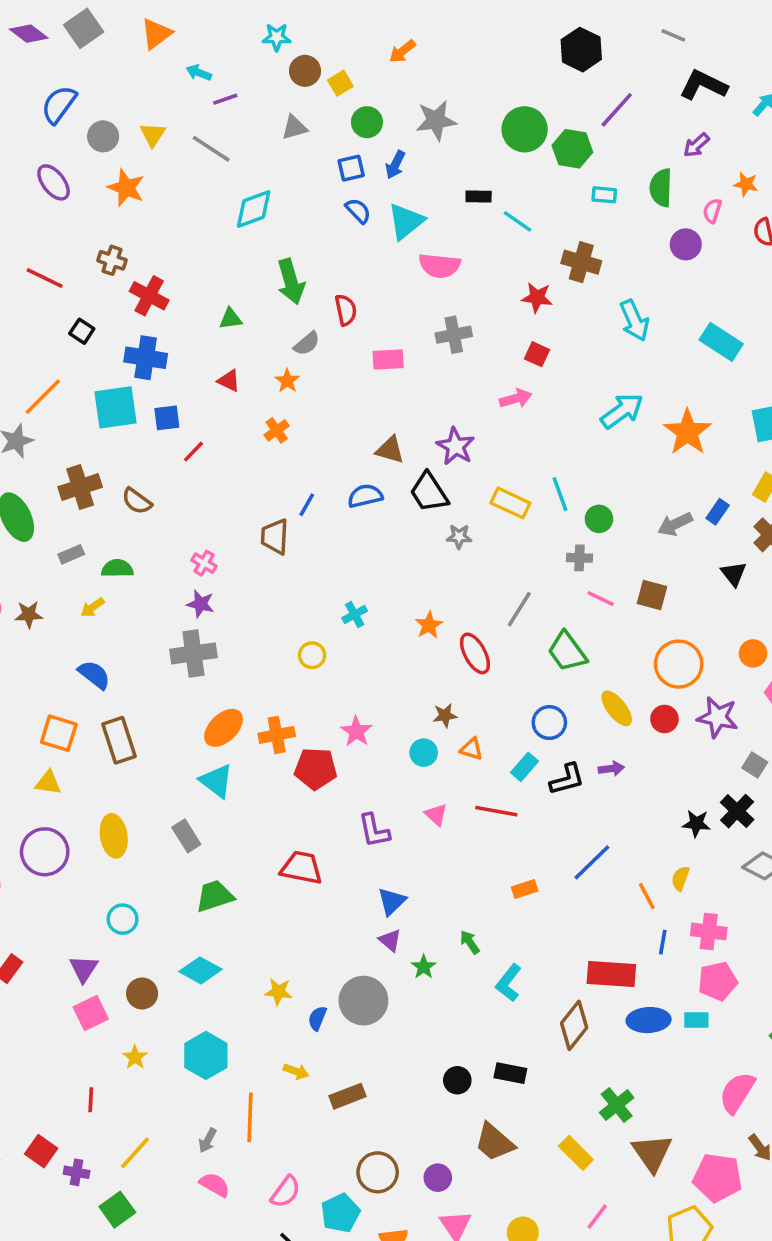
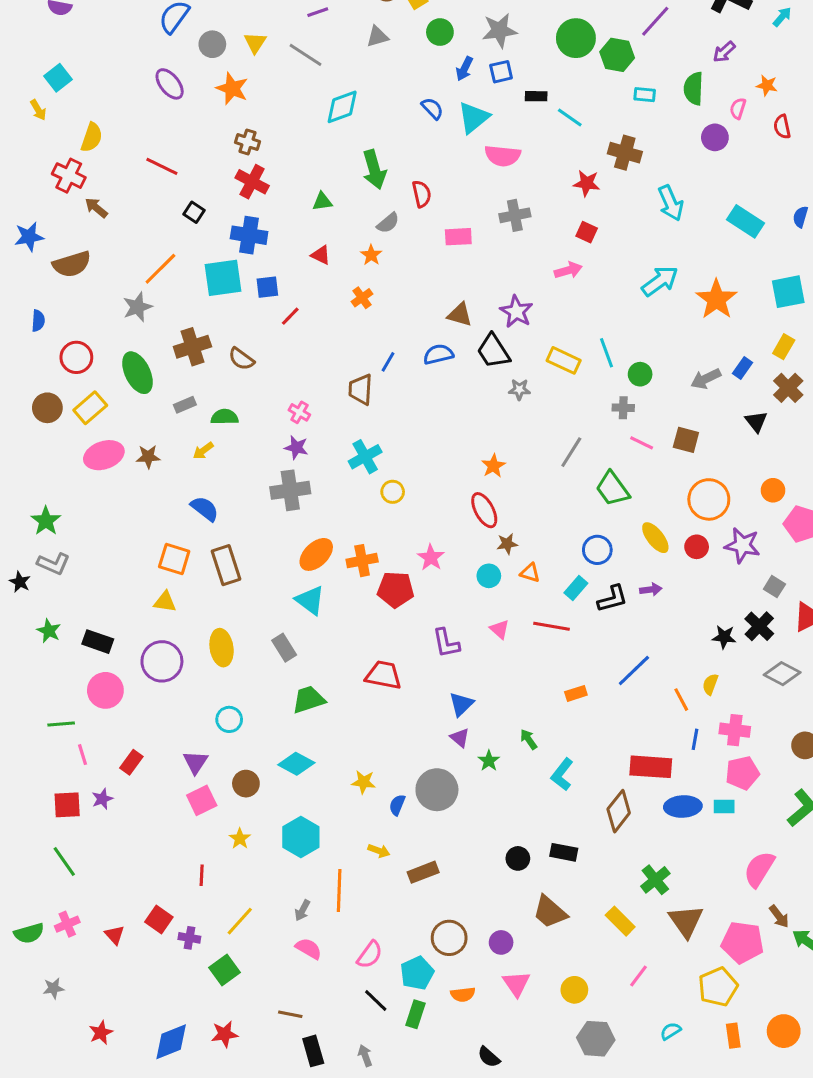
blue square: (351, 168) -> (501, 72), moved
brown cross: (112, 260) -> (247, 142), moved
cyan cross: (355, 614) -> (365, 457), moved, size x1.5
red ellipse: (475, 653) -> (484, 510), moved

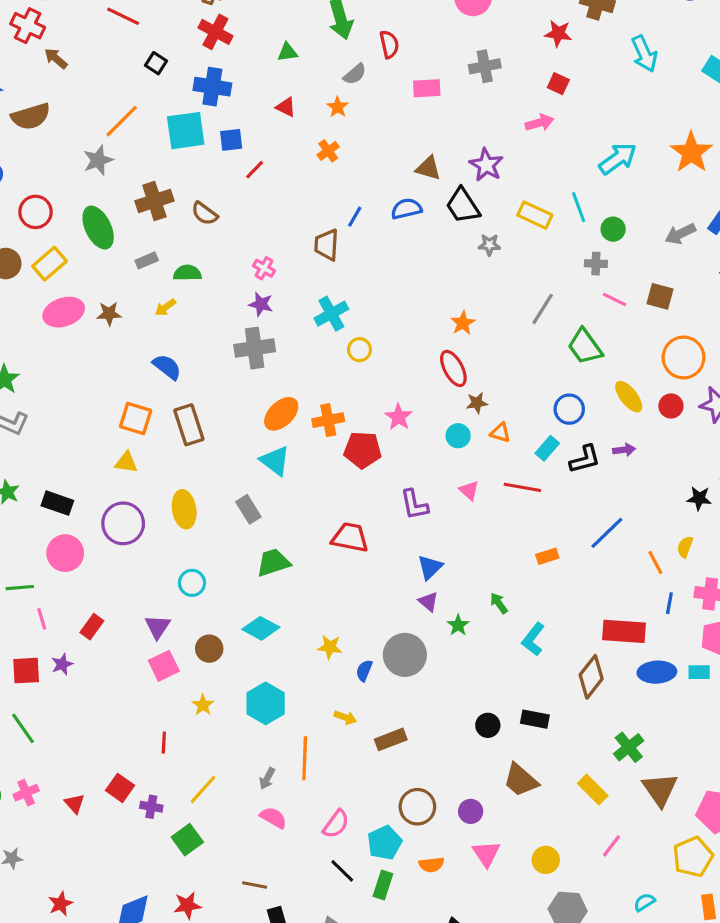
cyan arrow: (660, 281) -> (618, 159), moved

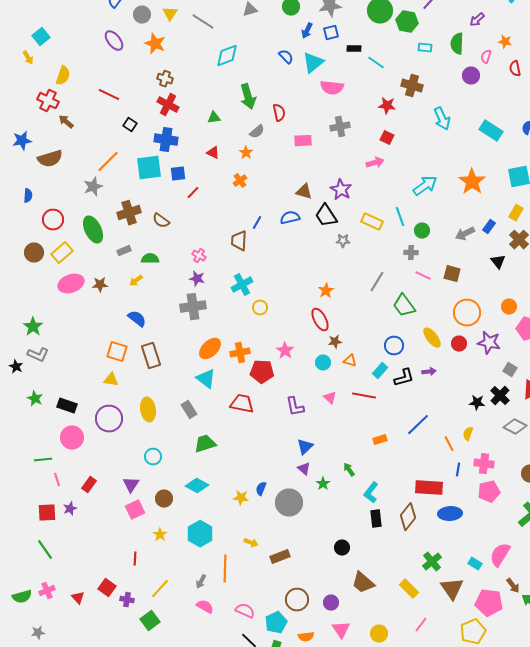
red trapezoid: (350, 537) -> (242, 404), moved
blue semicircle: (364, 671) -> (261, 489), moved
cyan rectangle: (699, 672) -> (475, 564), moved, turned 32
black rectangle: (535, 719) -> (376, 519), moved, turned 72
pink semicircle: (336, 824) -> (245, 611), turned -102

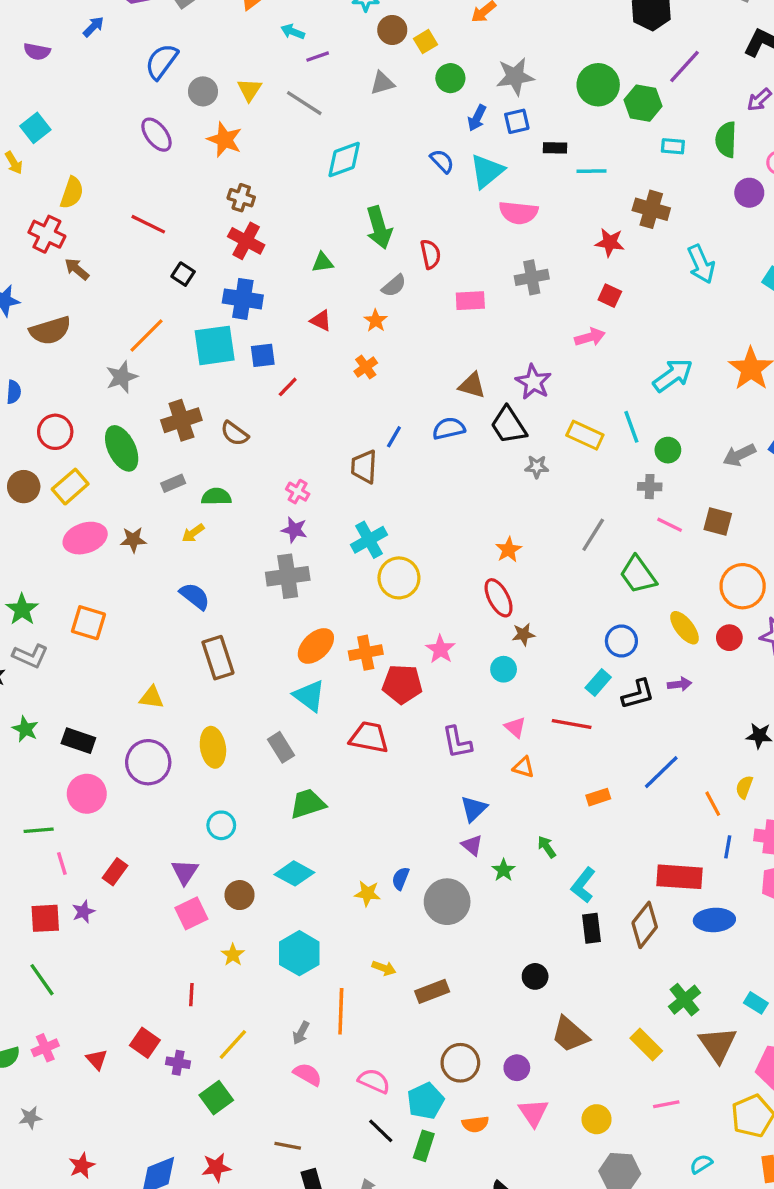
cyan line: (376, 63) -> (592, 171), turned -36
yellow circle: (260, 308) -> (399, 578), size x1.6
orange square: (117, 352) -> (88, 623), moved
orange triangle: (350, 361) -> (523, 767), moved
pink line: (421, 625) -> (666, 1104), turned 42

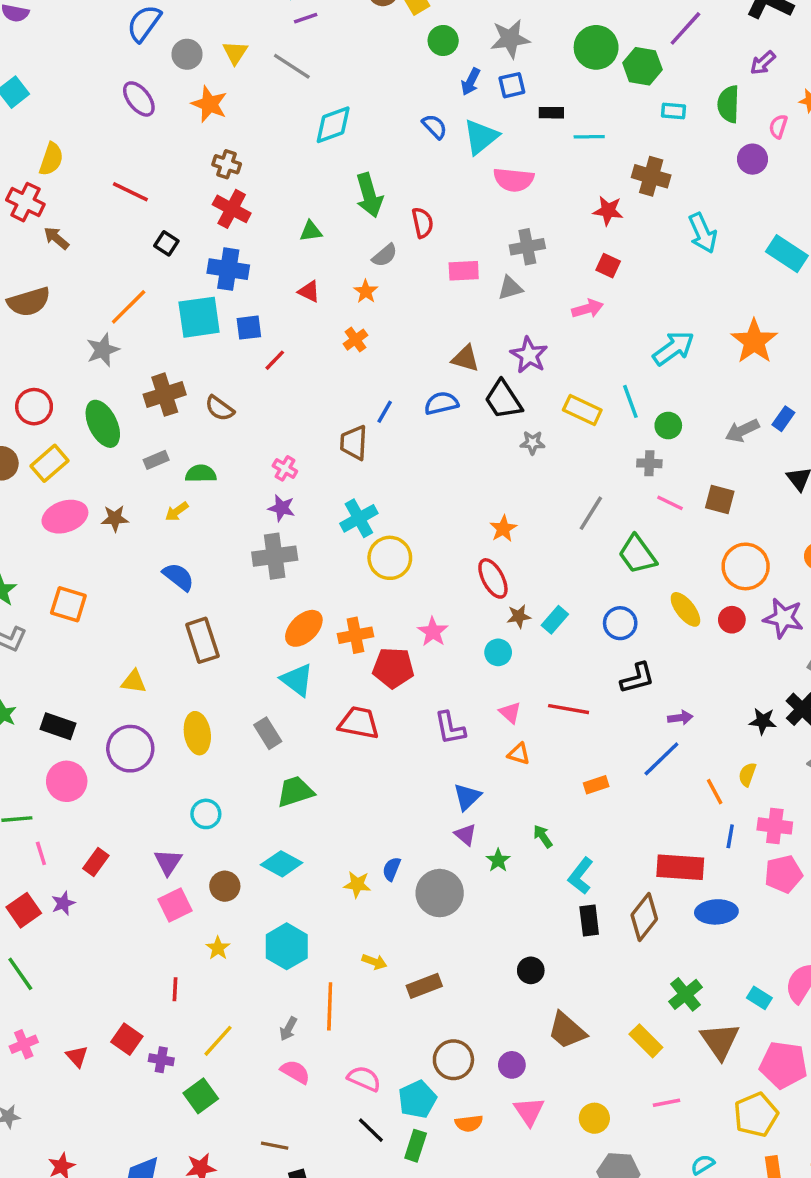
gray triangle: (382, 83) -> (510, 288), moved
cyan rectangle: (598, 683) -> (555, 620), moved
purple arrow: (680, 684) -> (680, 718), moved
red square: (45, 918) -> (24, 910), turned -32

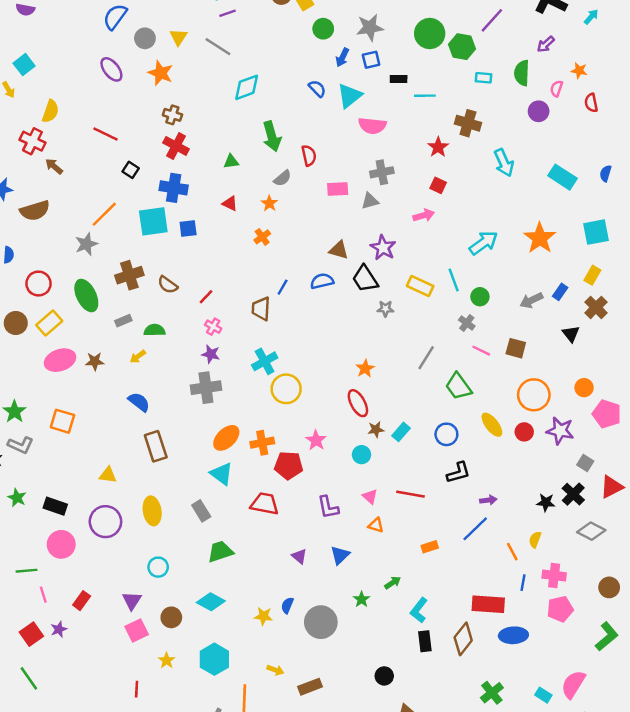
red star: (608, 211) -> (438, 147), turned 30
red line: (275, 360) -> (206, 297), moved
gray cross: (649, 463) -> (467, 323), turned 35
purple triangle: (465, 835) -> (299, 556), moved
green arrow: (543, 836) -> (393, 583), turned 91

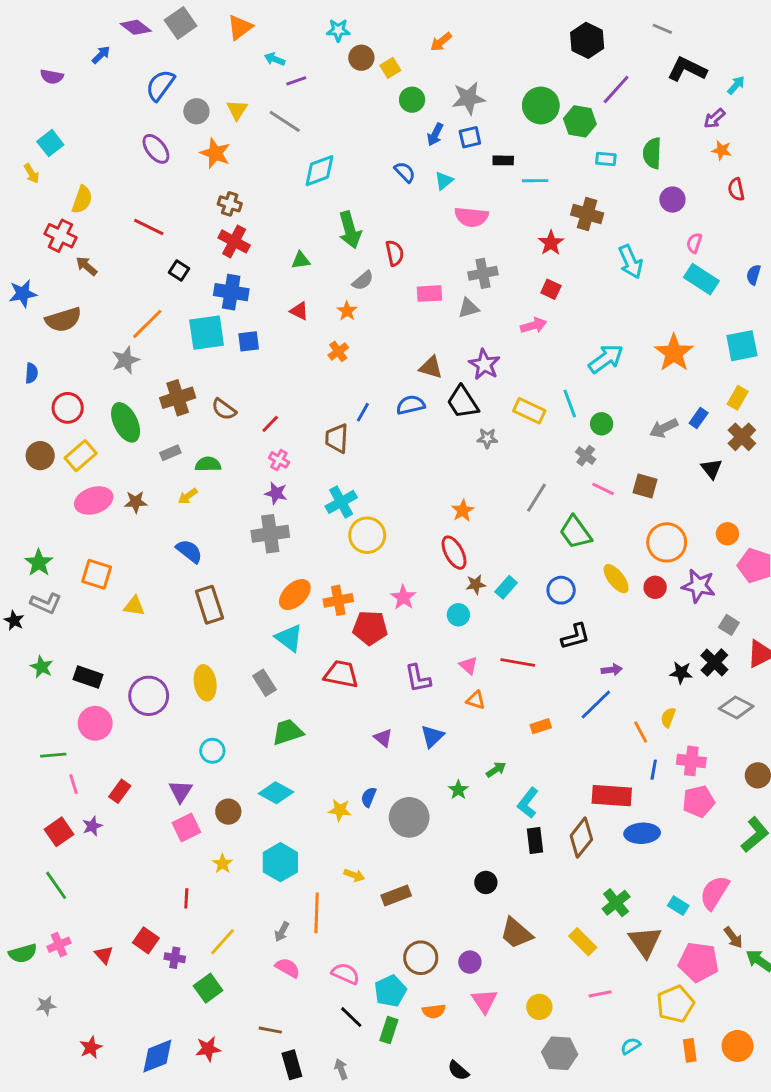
purple arrow: (546, 44) -> (714, 118), moved
pink semicircle: (557, 89) -> (694, 243), moved
cyan triangle: (350, 96) -> (444, 181), size x0.6
yellow triangle: (108, 475) -> (134, 606), moved

